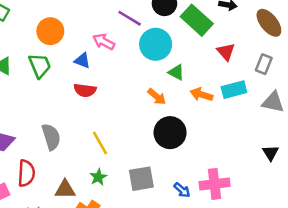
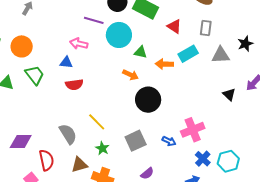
orange circle: (50, 31) -> (22, 46), moved
gray semicircle: (51, 137) -> (68, 134), moved

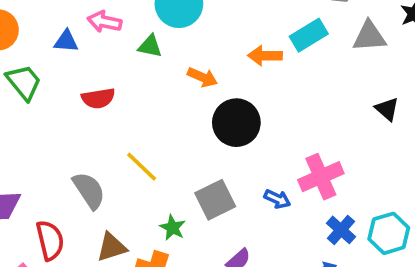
green triangle: (140, 52) -> (150, 46), moved
blue triangle: (66, 62) -> (66, 41), moved
green star: (102, 148) -> (173, 228), moved

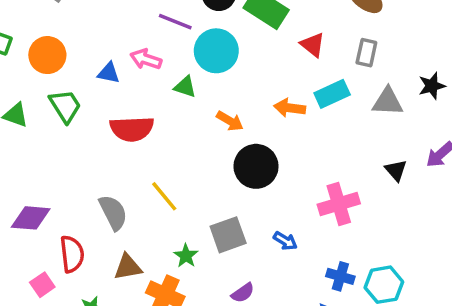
red semicircle: (98, 98) -> (132, 129), size x1.4
pink cross: (321, 177) -> (339, 204), moved
blue cross: (341, 230) -> (340, 276), turned -32

